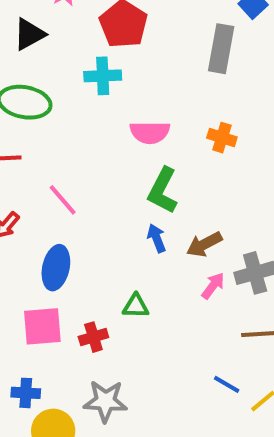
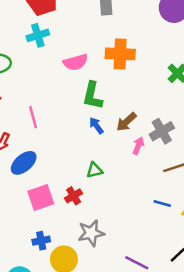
orange cross: (222, 138) -> (120, 54), size x1.6
pink line: (63, 200) -> (33, 117), turned 40
blue ellipse: (56, 268) -> (24, 163), moved, turned 52

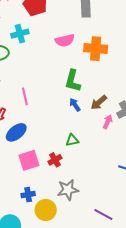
cyan cross: (38, 35) -> (20, 34), moved
pink semicircle: (76, 62) -> (65, 40), moved

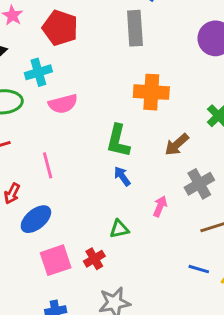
pink semicircle: (65, 40) -> (63, 104), moved
brown arrow: (99, 102) -> (177, 144), moved
pink arrow: (108, 122) -> (160, 206), moved

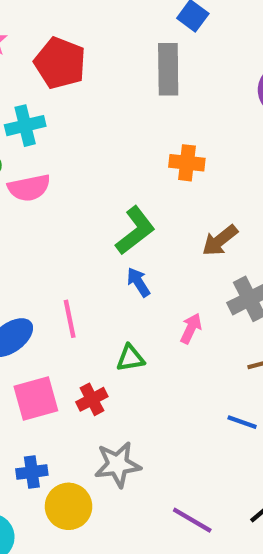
orange cross: (151, 92) -> (187, 163), size x0.7
pink semicircle: (63, 104) -> (29, 188), moved
green L-shape: (118, 141) -> (135, 231), turned -144
pink line: (48, 165) -> (70, 319), moved

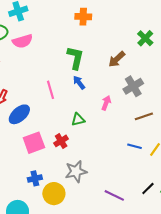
orange cross: (187, 163) -> (83, 17), moved
green L-shape: (135, 231) -> (75, 58), turned -35
pink line: (70, 319) -> (51, 90), moved

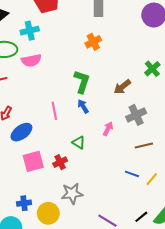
orange cross: (83, 17) -> (93, 42), turned -35
green triangle: (78, 120) -> (79, 143), turned 40
blue cross: (35, 178) -> (24, 203), moved

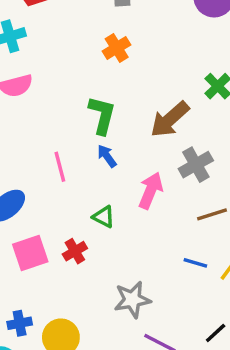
brown arrow: (122, 87) -> (170, 119), size x1.4
pink arrow: (108, 129) -> (151, 191), size x1.5
gray star: (72, 193) -> (132, 300), moved

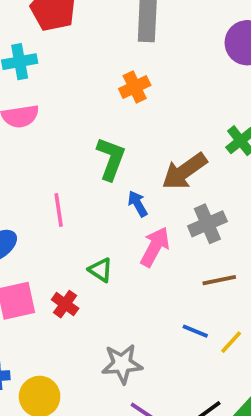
blue arrow: (107, 156) -> (138, 204), moved
red cross: (75, 251) -> (65, 304), turned -30

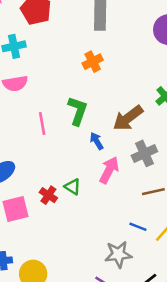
pink line: (59, 210) -> (42, 124), moved
red cross: (65, 304) -> (48, 195), moved
gray star: (122, 364) -> (118, 254), moved

